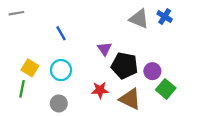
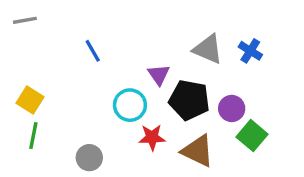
blue cross: (165, 17) -> (250, 51), moved
gray triangle: (139, 19) -> (208, 49), moved
yellow square: (30, 68) -> (30, 100), moved
cyan circle: (61, 70) -> (130, 105), moved

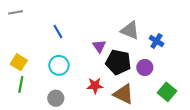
blue cross: (250, 51) -> (156, 41), moved
cyan circle: (130, 105) -> (59, 65), moved
green square: (252, 136) -> (167, 92), moved

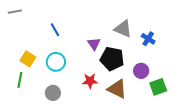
yellow square: (19, 62) -> (28, 59), moved
purple circle: (145, 67) -> (141, 71), moved
green square: (167, 92) -> (158, 87), turned 30

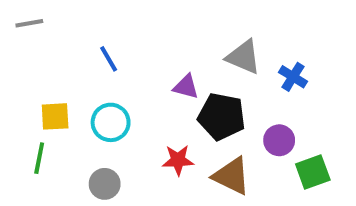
purple triangle: (94, 44) -> (186, 87), turned -40
yellow square: (28, 59) -> (55, 116), turned -35

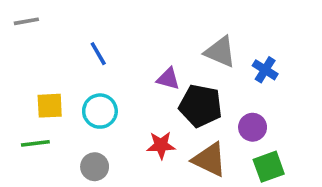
green line: (39, 158) -> (35, 143), turned 72
green square: (313, 172) -> (269, 167), moved

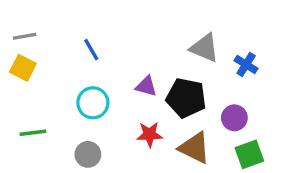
gray line: (26, 21) -> (25, 36), moved
purple triangle: (168, 79) -> (146, 86), moved
yellow square: (50, 106) -> (23, 68), moved, turned 30

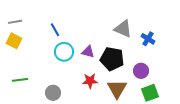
cyan circle: (93, 103) -> (64, 52), moved
brown triangle: (194, 148) -> (117, 89), turned 35

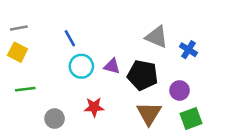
green line: (20, 80) -> (25, 89), moved
red star: (90, 81) -> (94, 107), moved
gray circle: (53, 93) -> (55, 119), moved

